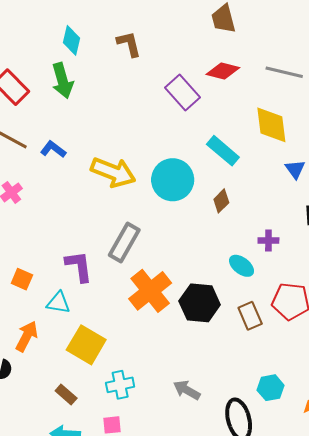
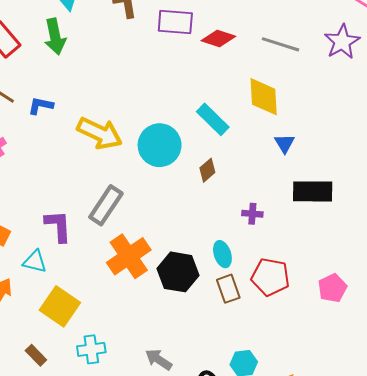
purple rectangle: (182, 93) -> (175, 22), moved, turned -48
blue L-shape: (53, 149) -> (41, 106), turned -30
cyan ellipse: (242, 266) -> (222, 254), moved, turned 30

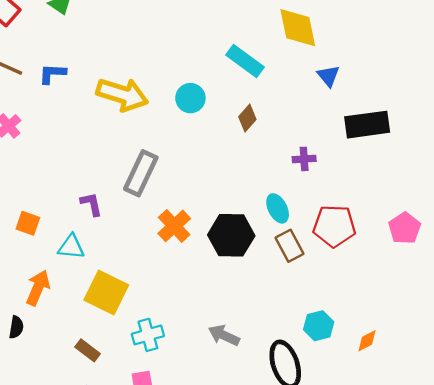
cyan circle: (160, 145) -> (190, 98), size x0.6
purple L-shape: (58, 226) -> (91, 204), size x0.7
orange cross: (129, 256) -> (174, 226), size x0.7

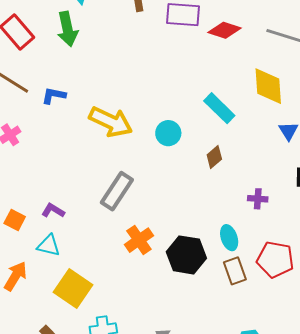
purple L-shape: (91, 204) -> (53, 211), moved, turned -55

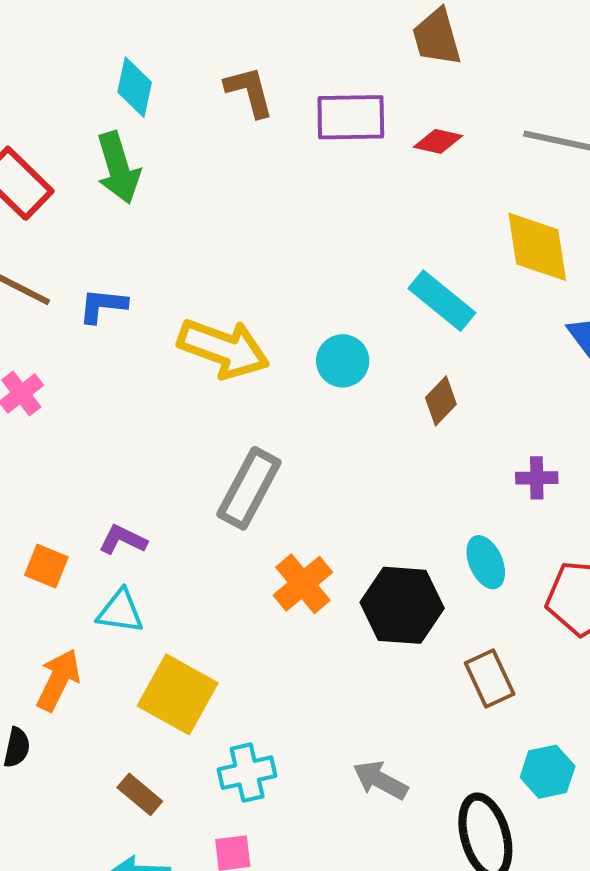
red diamond: (224, 30) -> (438, 141), size x0.7
brown rectangle: (235, 271) -> (490, 679), moved

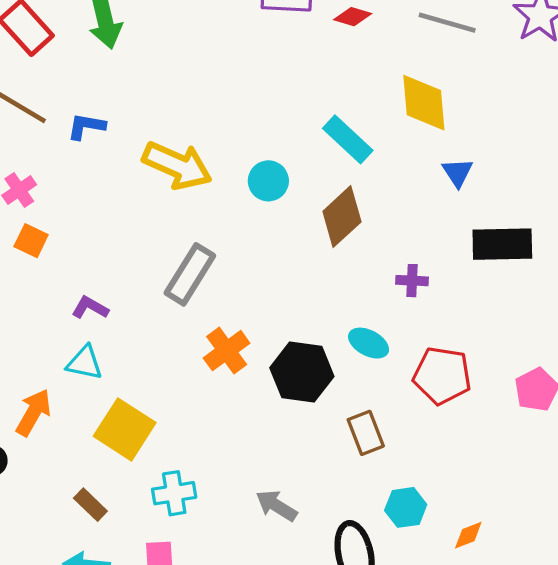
brown diamond: (441, 401) -> (342, 217), size x1.6
cyan ellipse: (486, 562) -> (369, 343), turned -42
orange square: (46, 566) -> (31, 241), moved

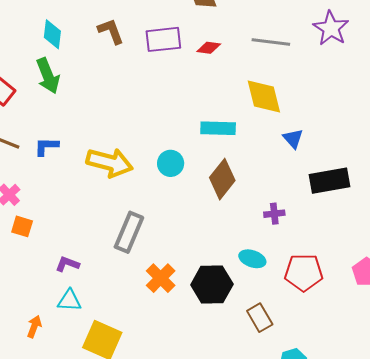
cyan rectangle: (348, 139) -> (218, 128), turned -32
orange arrow: (33, 412) -> (34, 327), moved, size x0.7

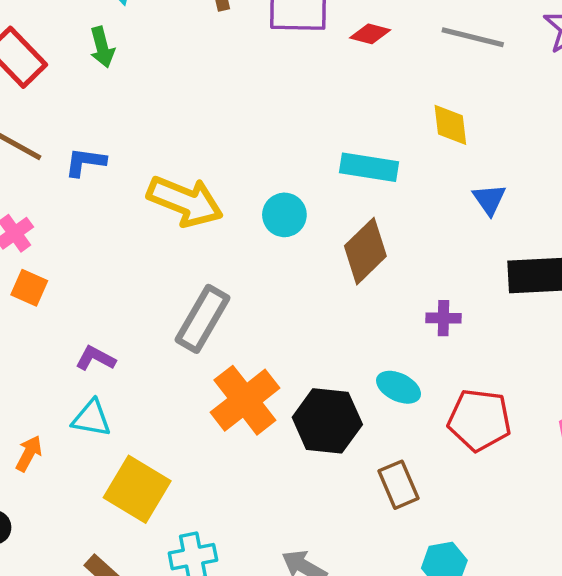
green arrow: (48, 76) -> (102, 47), size x0.7
yellow diamond: (264, 97) -> (450, 125), size x0.7
orange cross: (161, 278) -> (245, 400), size x1.4

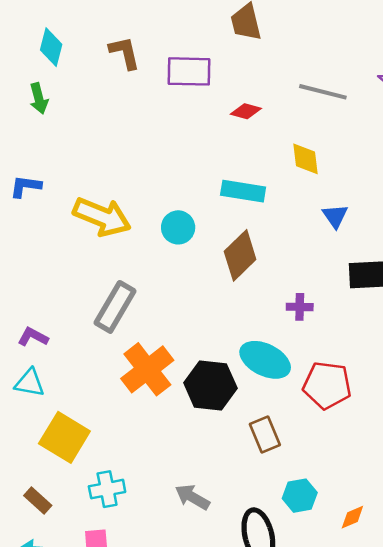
red diamond: (370, 34) -> (246, 111), moved
cyan ellipse: (399, 387) -> (265, 360), size x1.5

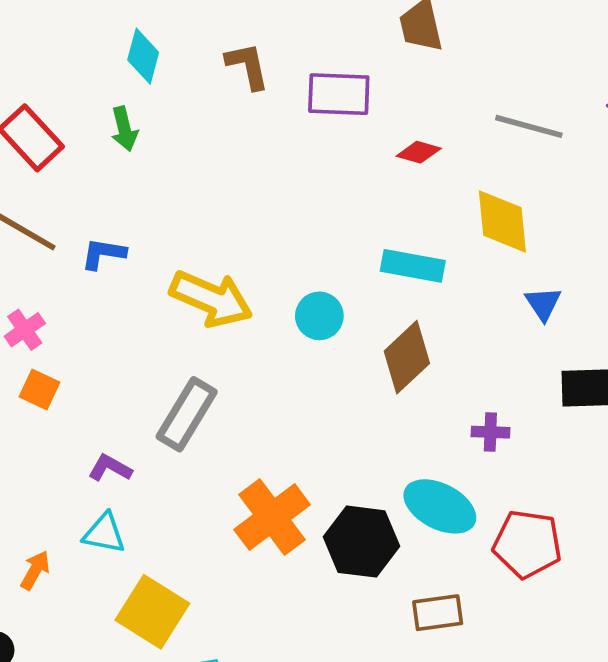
yellow diamond: (306, 159) -> (502, 221), size x1.4
gray rectangle: (115, 307) -> (187, 414), moved
brown rectangle: (265, 435) -> (438, 613), turned -76

